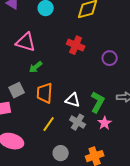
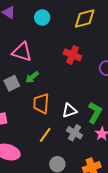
gray square: (17, 90) -> (12, 83), moved
white triangle: (73, 100) -> (69, 111), turned -35

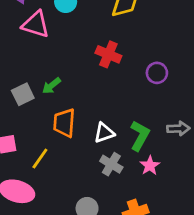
pink triangle: (22, 52) -> (36, 24), moved
yellow line: (45, 135) -> (40, 158), moved

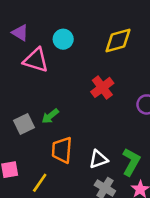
red cross: (108, 54) -> (102, 87), turned 30

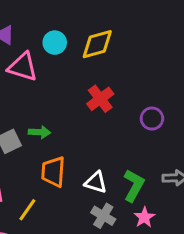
yellow diamond: (118, 40) -> (97, 44), moved
green arrow: (50, 116) -> (39, 132), turned -138
white triangle: (98, 159) -> (96, 182), turned 36

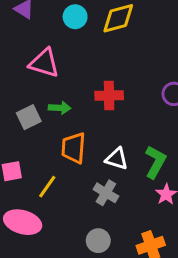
pink triangle: (23, 67) -> (44, 63), moved
red cross: (100, 99) -> (109, 95), moved, turned 36
gray cross: (103, 216) -> (106, 193), moved

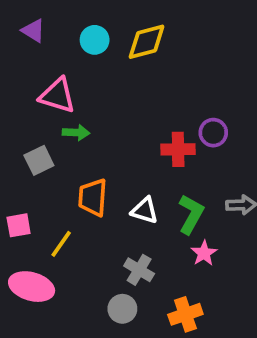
red cross: (109, 95) -> (178, 149), moved
green arrow: (60, 108) -> (76, 133), moved
gray cross: (106, 193) -> (139, 270), moved

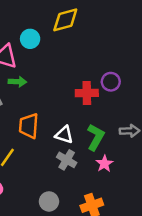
cyan circle: (95, 40) -> (30, 39), moved
gray cross: (139, 270) -> (67, 160), moved

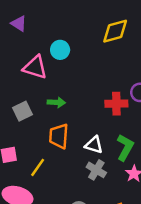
yellow diamond: (65, 20) -> (115, 31), moved
green arrow: (17, 82) -> (56, 102), moved

